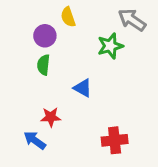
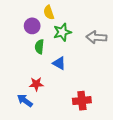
gray arrow: (132, 20) -> (96, 37), moved, turned -30
green star: (110, 46) -> (62, 32), moved
green semicircle: (43, 65) -> (39, 47), moved

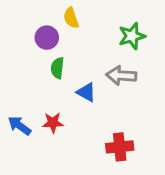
green star: (62, 32) -> (132, 36), moved
gray arrow: (96, 37) -> (121, 76), moved
blue arrow: (25, 101) -> (19, 126), moved

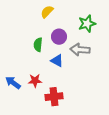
yellow semicircle: (71, 18) -> (47, 12), turned 64
purple circle: (47, 38) -> (59, 37), moved
red cross: (120, 147) -> (54, 97), moved

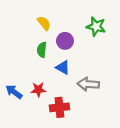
yellow semicircle: (47, 12) -> (44, 23), moved, turned 96
green star: (87, 24) -> (96, 26), turned 30
gray arrow: (80, 50) -> (88, 84), moved

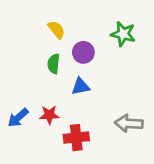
blue triangle: (63, 67) -> (81, 86), turned -40
gray arrow: (88, 84) -> (129, 123), moved
blue arrow: (14, 92) -> (18, 118), turned -77

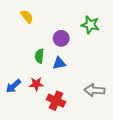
yellow semicircle: (56, 30) -> (27, 17), moved
green semicircle: (54, 64) -> (39, 56), moved
red cross: (76, 138) -> (56, 101), turned 30

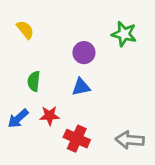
yellow semicircle: (27, 17) -> (25, 30), moved
green semicircle: (39, 56) -> (34, 81), moved
gray arrow: (94, 90) -> (130, 140), moved

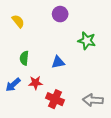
green star: (124, 34) -> (87, 41), moved
purple circle: (84, 53) -> (60, 14), moved

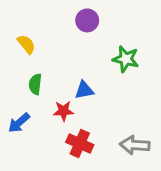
yellow semicircle: (18, 21) -> (26, 44), moved
red star: (36, 83) -> (63, 111), moved

